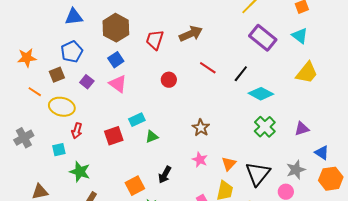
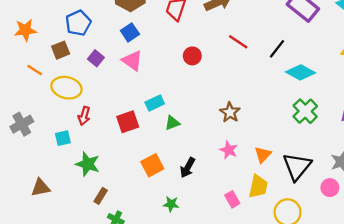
orange square: (135, 186) -> (152, 165), moved

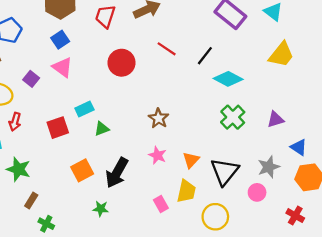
red circle: (192, 56) -> (121, 63), size x1.5
purple square: (96, 58) -> (31, 79), moved
black arrow: (188, 168) -> (117, 173), size x1.5

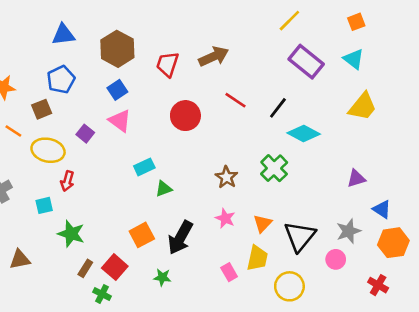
green cross: (233, 117) -> (274, 168), moved
red square: (58, 128) -> (115, 267), moved, turned -30

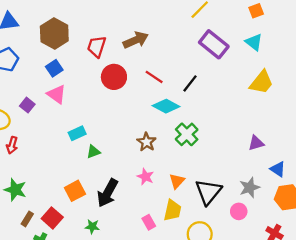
red circle: (185, 116) -> (114, 77), moved
cyan diamond: (304, 134) -> (166, 106), moved

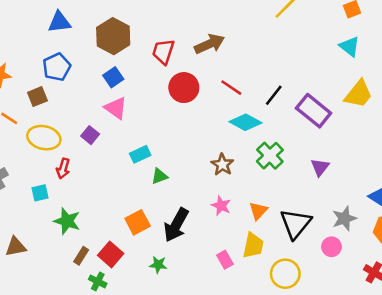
purple rectangle: (214, 44) -> (314, 111), moved
purple square: (27, 105) -> (90, 135), moved
purple triangle: (256, 143) -> (320, 167), moved, turned -35

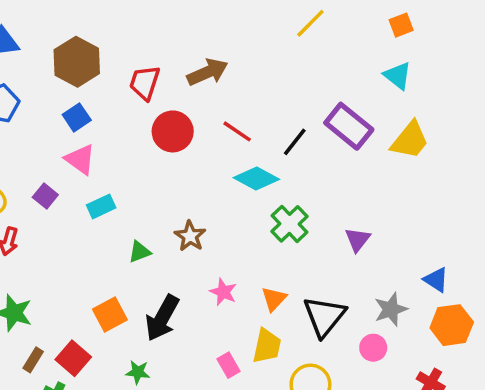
purple rectangle: (314, 111) -> (349, 126), moved
cyan rectangle: (140, 154) -> (101, 206), moved
brown star: (222, 165) -> (190, 236), moved

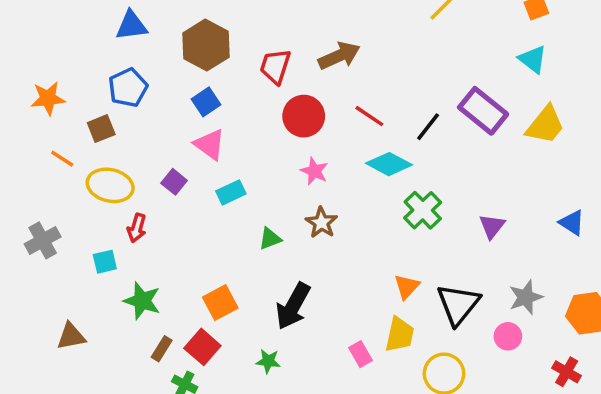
blue triangle: (436, 280) -> (572, 223), moved
pink star: (223, 292) -> (314, 171), moved
orange square: (110, 315) -> (220, 303), moved

